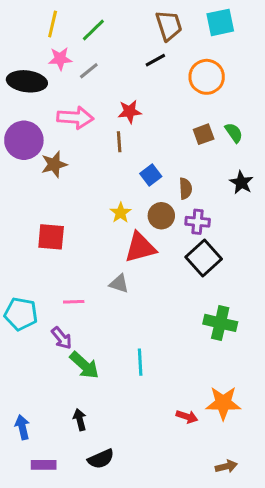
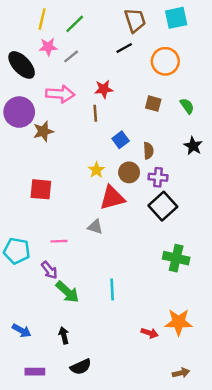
black ellipse: (27, 81) -> (22, 65), turned 40
brown square: (204, 134) -> (153, 104), moved, turned 35
blue arrow: (22, 427) -> (22, 331), moved, turned 132

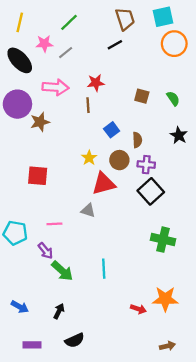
yellow line: (42, 19) -> (20, 22), moved
orange circle: (165, 61) -> (174, 44), moved
black arrow: (64, 335) -> (59, 311), turned 40

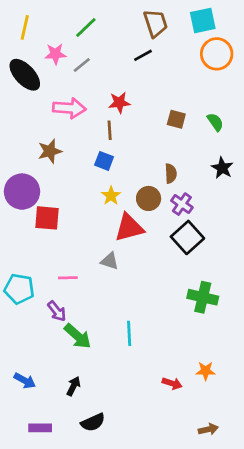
purple circle: (17, 104) -> (22, 192), moved
blue square: (112, 130) -> (104, 161), moved, turned -32
purple cross: (146, 165) -> (182, 204), turned 30
orange star: (165, 299) -> (206, 371), size x0.6

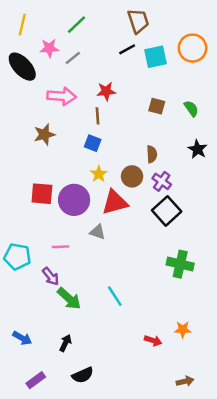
cyan square: (203, 21) -> (155, 57), moved
purple circle: (22, 192) -> (74, 200), moved
cyan line: (129, 333) -> (115, 296), turned -30
purple rectangle: (40, 428) -> (36, 380), turned -36

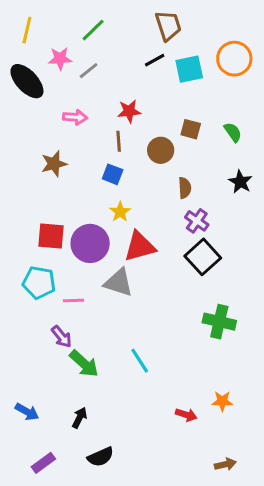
pink arrow: (62, 96) -> (75, 117), size x0.7
brown circle: (132, 176) -> (161, 150), moved
gray triangle: (97, 232) -> (119, 283), size x1.5
cyan pentagon: (17, 257) -> (39, 283), moved

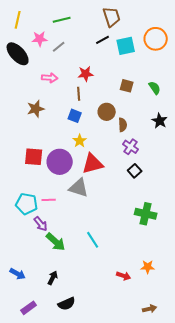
green line: (93, 30) -> (62, 20), turned 30
brown circle: (161, 150) -> (107, 112), moved
black square: (203, 257) -> (135, 171), size x0.6
cyan pentagon: (39, 283) -> (27, 204), moved

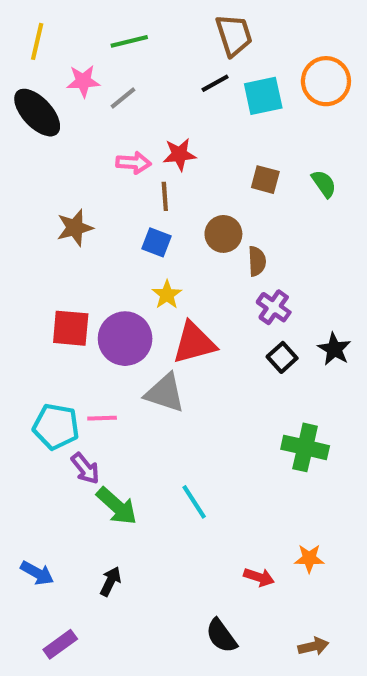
pink arrow: (50, 78) -> (133, 163), moved
black star: (160, 121) -> (334, 349), moved
black semicircle: (67, 304) -> (221, 636), moved, turned 78

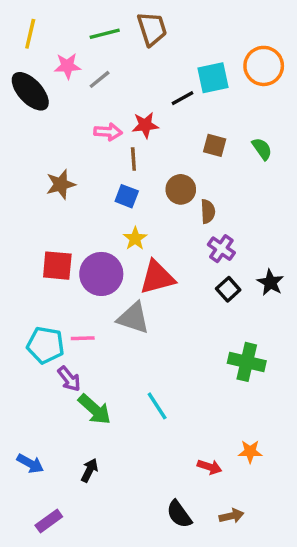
brown trapezoid: (234, 35) -> (152, 29), moved
black line: (215, 83) -> (182, 98), moved
brown arrow: (313, 646) -> (232, 516), moved

